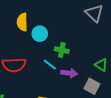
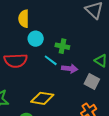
cyan circle: (40, 34) -> (36, 39), moved

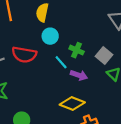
gray square: (92, 82) -> (104, 56), moved
yellow diamond: (42, 98) -> (72, 104), moved

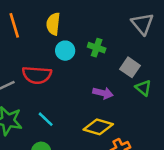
green cross: (77, 50) -> (97, 48), moved
cyan line: (61, 62) -> (46, 119), moved

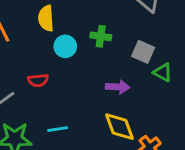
red semicircle: (37, 75) -> (38, 80), size x0.6
cyan line: (46, 119) -> (58, 129), turned -42
yellow diamond: (98, 127) -> (119, 127), turned 64

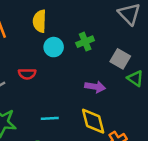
green cross: (101, 36) -> (85, 42), turned -36
cyan line: (58, 129) -> (50, 118), moved

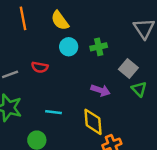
yellow semicircle: (40, 21) -> (60, 20), turned -48

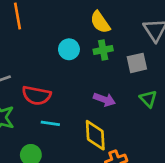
yellow semicircle: (60, 20) -> (100, 22), moved
red semicircle: (40, 67) -> (36, 95), moved, size x1.5
gray square: (128, 68) -> (137, 63), moved, turned 36

